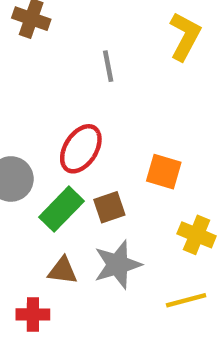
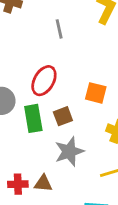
green rectangle: (62, 209) -> (33, 118), turned -52
brown triangle: (63, 271) -> (43, 183), moved

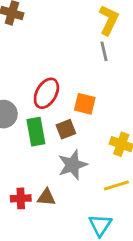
gray line: (59, 29) -> (104, 51), moved
orange square: (96, 93) -> (85, 104), moved

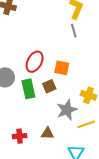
gray star: (72, 165) -> (67, 110), moved
brown triangle: (46, 197) -> (47, 133), moved

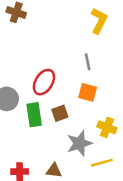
gray line: (74, 31) -> (88, 62), moved
orange square: (62, 68) -> (88, 92), moved

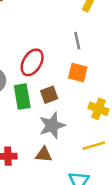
gray star: (79, 143) -> (52, 125), moved

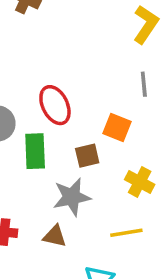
gray line: (77, 41) -> (144, 84), moved
red ellipse: (32, 62) -> (55, 105), turned -64
brown square: (49, 95) -> (87, 156), moved

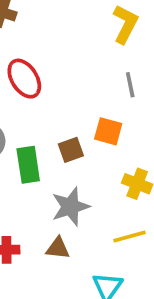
red ellipse: (55, 105) -> (24, 79), moved
brown square: (87, 156) -> (71, 150), moved

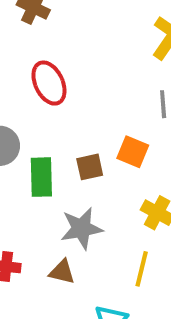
yellow line: (130, 236) -> (142, 269), turned -68

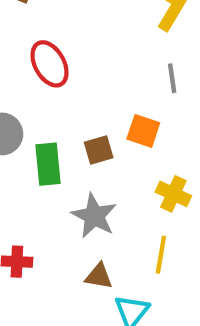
gray star: (81, 228) -> (94, 216), turned -30
brown triangle: (62, 272) -> (99, 276), moved

